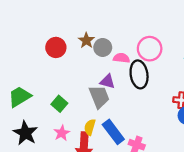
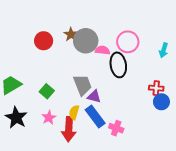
gray circle: (103, 47) -> (86, 41), size x1.5
purple triangle: (107, 81) -> (94, 97), moved

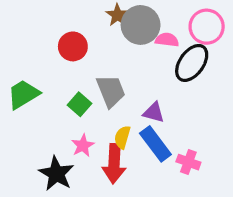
red circle: (44, 41) -> (73, 46), moved
black ellipse: (118, 65) -> (192, 63), turned 45
gray trapezoid: (83, 85) -> (111, 91), moved
black star: (16, 118) -> (56, 174), moved

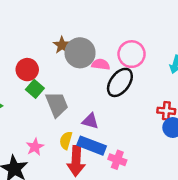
green square: (79, 104) -> (35, 89), moved
blue rectangle: (155, 144) -> (92, 146), turned -32
red arrow: (114, 164) -> (76, 161), moved

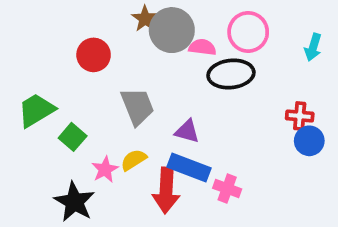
black ellipse: (120, 82) -> (231, 74), turned 48
green square: (35, 89) -> (73, 137), moved
yellow semicircle: (66, 140) -> (134, 160), moved, turned 42

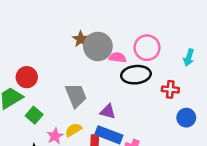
red circle: (94, 55) -> (27, 77), moved
red cross: (300, 116) -> (170, 89), moved

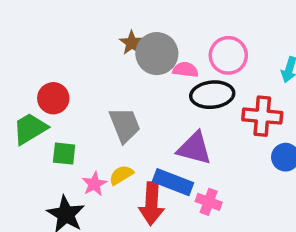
red cross: (170, 89) -> (262, 116), size x1.5
purple triangle: (108, 112) -> (194, 148), moved, size x1.5
green square: (34, 115) -> (64, 154), turned -35

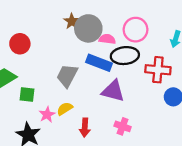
red circle: (53, 98) -> (20, 44), moved
gray trapezoid: (125, 125) -> (67, 76), turned -130
blue rectangle: (173, 182) -> (99, 63), moved
red arrow: (152, 204) -> (85, 128), size x0.7

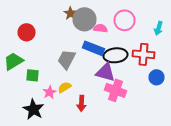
black ellipse: (125, 56) -> (116, 55), moved
pink cross: (123, 126) -> (116, 90), moved, size x1.5

